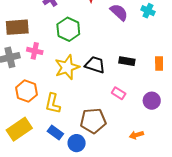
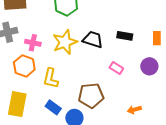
pink cross: (35, 51) -> (33, 43), moved
purple circle: (152, 101) -> (149, 66), moved
yellow rectangle: (19, 129) -> (17, 104), turned -45

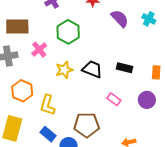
yellow star: (65, 42) -> (64, 70), size x0.7
pink cross: (33, 43) -> (39, 50), moved, turned 35

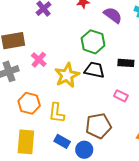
green hexagon: (68, 32) -> (93, 42), moved
yellow star: (64, 70) -> (67, 75), size x1.4

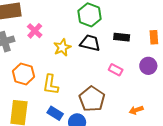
yellow star: (67, 75) -> (62, 47), size x0.7
brown pentagon: (98, 126) -> (92, 99), turned -30

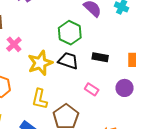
yellow star: (62, 47) -> (40, 63), size x1.4
yellow L-shape: (51, 85) -> (40, 99), moved

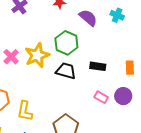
yellow star: (40, 63) -> (37, 55), moved
pink rectangle: (92, 89) -> (101, 97), moved
yellow L-shape: (40, 99) -> (25, 111), moved

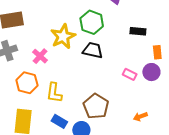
pink cross: (11, 57) -> (40, 56), moved
black rectangle: (98, 66) -> (138, 31), moved
orange rectangle: (130, 68) -> (157, 52), moved

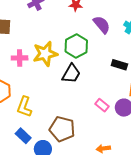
black trapezoid: (93, 50) -> (71, 74), turned 95
pink cross: (40, 56) -> (20, 58), moved, turned 35
brown pentagon: (96, 106) -> (62, 129), turned -30

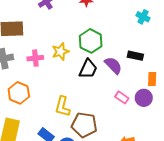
purple semicircle: (102, 25) -> (113, 65), moved
yellow star: (45, 54) -> (60, 52), size x0.7
yellow L-shape: (24, 107) -> (63, 107), moved

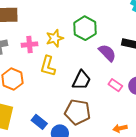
black trapezoid: (88, 69) -> (81, 80), moved
yellow L-shape: (63, 107) -> (48, 66), moved

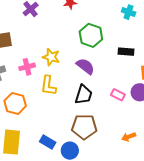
green hexagon: (85, 28) -> (91, 35), moved
yellow star: (55, 38) -> (51, 57), turned -30
purple semicircle: (107, 53) -> (85, 66), moved

